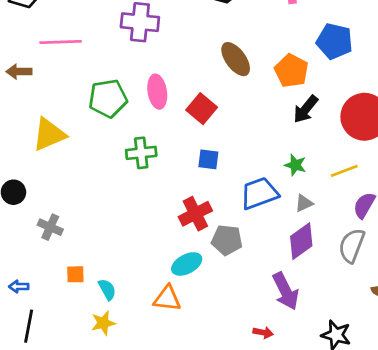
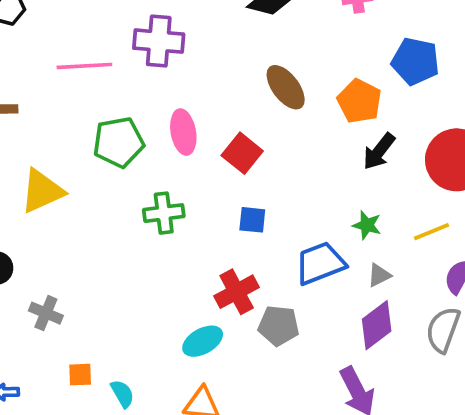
pink line: (61, 42) -> (84, 66), moved
cyan ellipse: (187, 264) -> (203, 341), moved

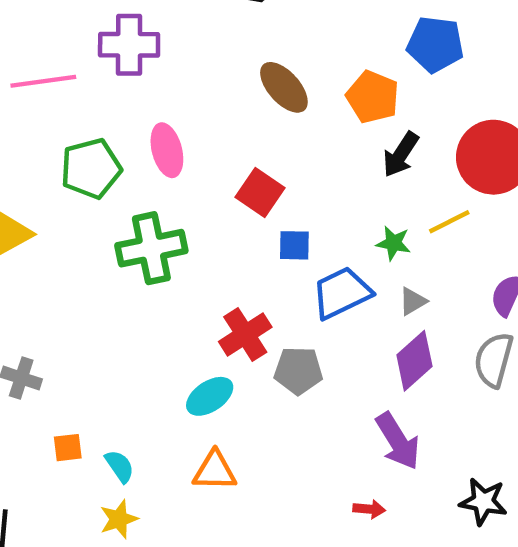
red square: (242, 153) -> (260, 192), moved
green cross: (164, 213) -> (151, 248), size x1.4
blue square: (252, 220) -> (294, 245), moved
yellow line: (431, 232) -> (449, 222), moved

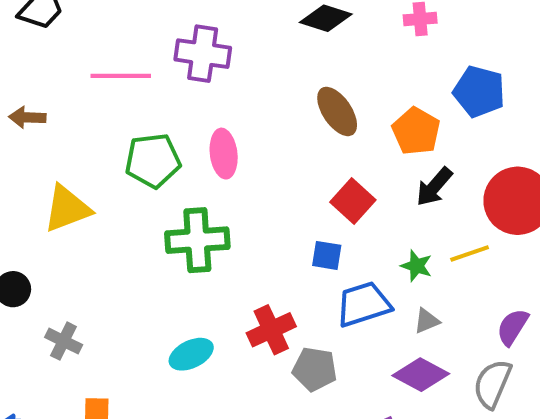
red square: (260, 192) -> (353, 201), moved
purple diamond: (414, 361) -> (421, 375), turned 62
cyan ellipse: (210, 396) -> (191, 354), moved

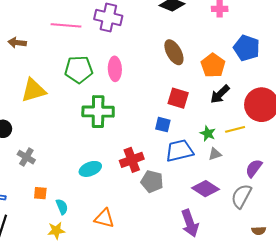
red square: (353, 201) -> (178, 98), turned -30
gray triangle: (427, 321) -> (215, 154), moved

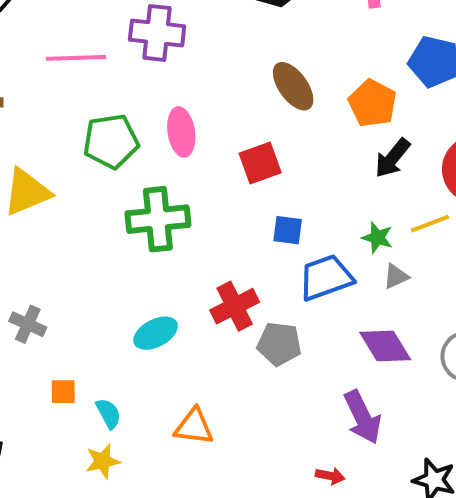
red square: (178, 98) -> (260, 163), moved, turned -30
purple diamond: (205, 189) -> (385, 346), turned 32

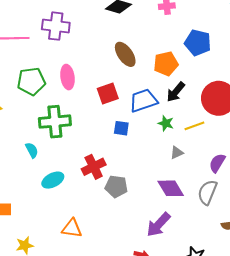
orange pentagon: (373, 103) -> (166, 64), turned 30
green star: (377, 238) -> (166, 123), moved
blue trapezoid: (326, 278) -> (143, 101), moved
cyan semicircle: (108, 413) -> (32, 150), moved
purple arrow: (362, 417) -> (158, 225), turned 68

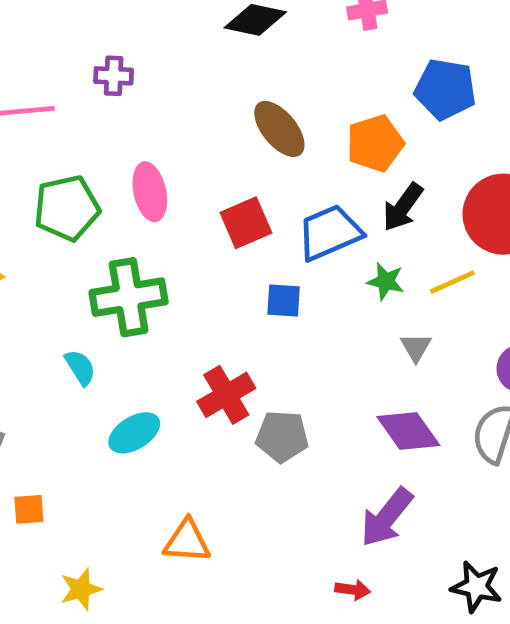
purple cross: (56, 26) -> (114, 76), size x0.6
gray triangle: (177, 153) -> (416, 347), turned -32

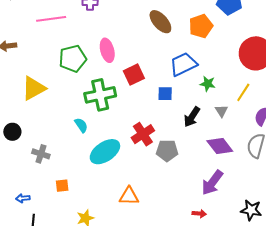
black arrow: (403, 207) -> (192, 117), moved
red square: (246, 223) -> (134, 75), moved
yellow line: (452, 282) -> (243, 92), moved, turned -30
cyan ellipse: (134, 433) -> (105, 152), size x1.4

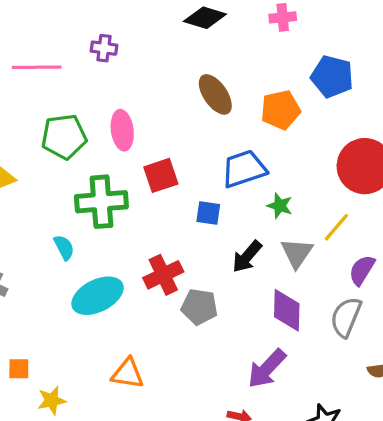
gray triangle: (221, 111) -> (297, 253), size x1.5
purple diamond: (220, 146) -> (287, 310), turned 32
orange square: (62, 186) -> (19, 369), moved

